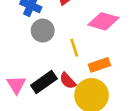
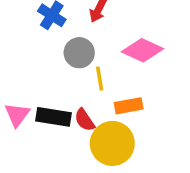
gray circle: (43, 31) -> (79, 53), moved
black rectangle: (44, 82) -> (54, 117), turned 35

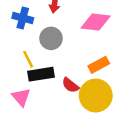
yellow line: (100, 79) -> (28, 59), moved
black rectangle: (54, 117) -> (41, 74), moved

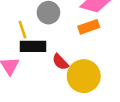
orange rectangle: (99, 65) -> (89, 27), moved

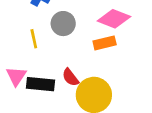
black rectangle: (33, 46) -> (41, 84), moved

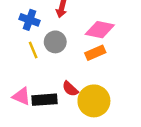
yellow line: (34, 39) -> (33, 50), moved
pink triangle: (16, 76) -> (21, 96), turned -30

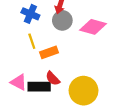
gray circle: (55, 42) -> (62, 20), moved
orange rectangle: (95, 53) -> (49, 52), moved
red semicircle: (70, 89) -> (53, 78), moved

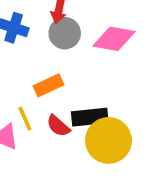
yellow line: (32, 41) -> (25, 119), moved
black rectangle: (39, 87) -> (90, 117), moved

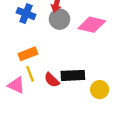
orange rectangle: (49, 85) -> (28, 54), moved
yellow circle: (108, 140) -> (100, 90), moved, size x0.6

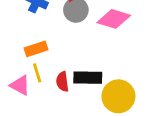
red semicircle: (52, 80) -> (62, 82), turned 35
yellow circle: (100, 90) -> (118, 96), size x1.5

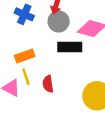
black rectangle: (88, 78) -> (70, 47), moved

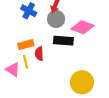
red semicircle: (48, 84) -> (39, 54), moved

